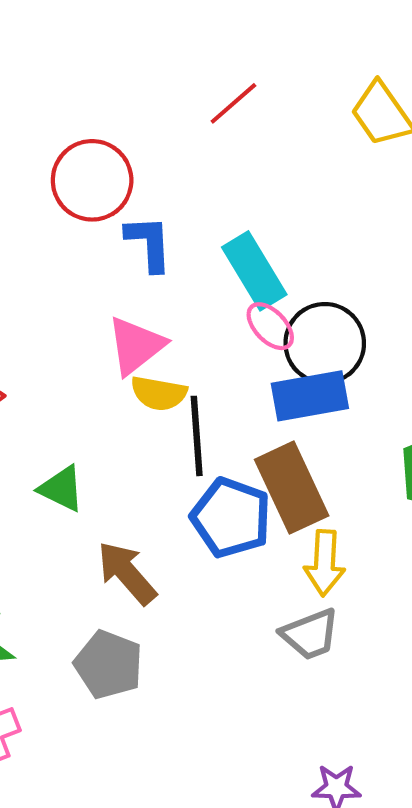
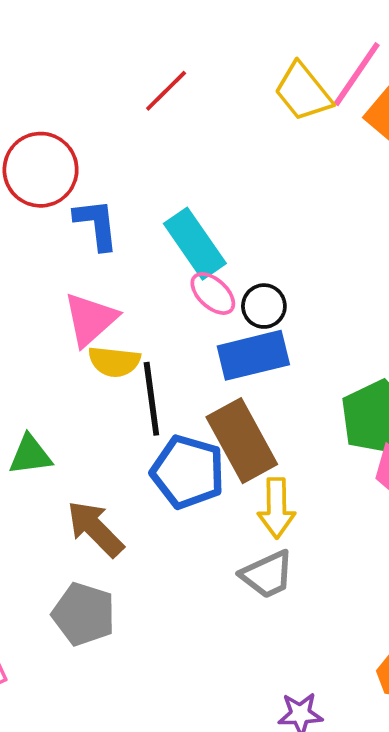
black circle: (325, 343) -> (264, 306), size x0.6
green triangle: (62, 489) -> (30, 455), turned -30

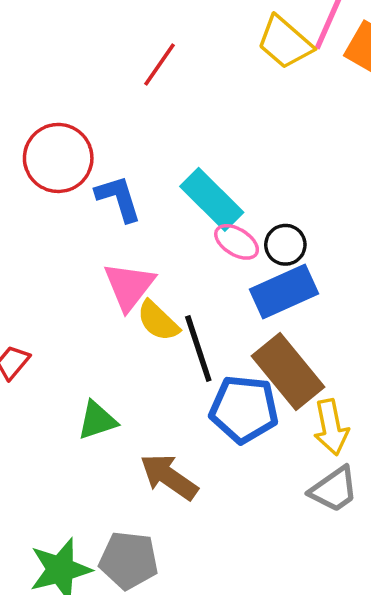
yellow semicircle: (114, 362) -> (158, 321), turned 48
gray pentagon: (84, 614) -> (129, 560), moved

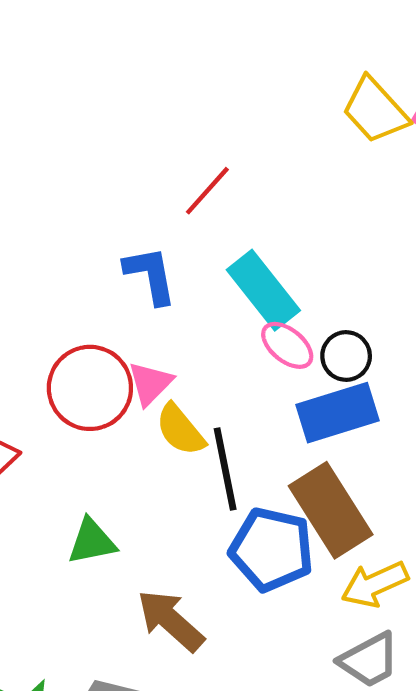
red line: (159, 65) -> (207, 191), moved
red circle: (58, 158) -> (90, 388), moved
pink triangle: (129, 286) -> (150, 383), size x0.7
yellow arrow: (331, 427) -> (375, 584), turned 70

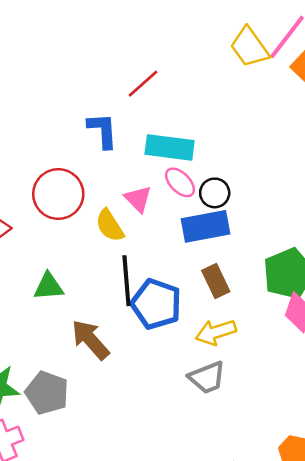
cyan rectangle: (263, 290) -> (170, 147), turned -51
pink triangle: (150, 383) -> (138, 199), moved, turned -36
black line: (225, 469) -> (126, 281), moved
brown rectangle: (331, 510) -> (216, 281), moved, size x0.6

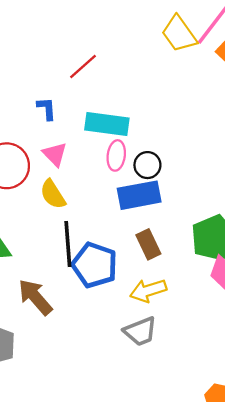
blue L-shape: (103, 130) -> (47, 109), size x0.7
pink ellipse: (180, 182) -> (116, 155), turned 52
pink triangle: (138, 199) -> (55, 154), moved

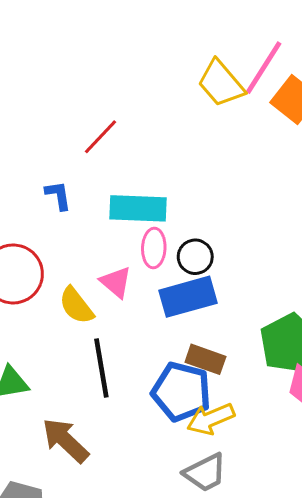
pink triangle: (55, 154) -> (116, 282), moved
brown rectangle: (148, 244) -> (205, 359), turned -40
blue pentagon: (95, 265) -> (181, 392), moved

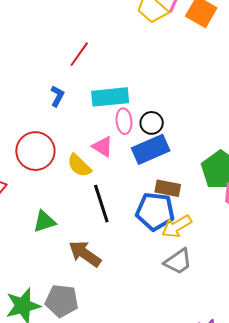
blue L-shape: (58, 195) -> (57, 96), turned 45

